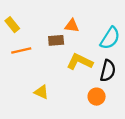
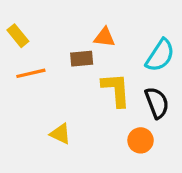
yellow L-shape: (80, 62) -> (116, 90), turned 60
black semicircle: (108, 71) -> (157, 103), turned -35

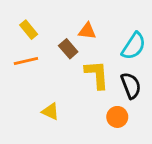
yellow rectangle: (18, 36) -> (29, 30), moved
brown rectangle: (82, 59) -> (68, 49), turned 54

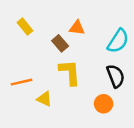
orange line: (26, 61) -> (21, 82), moved
yellow L-shape: (97, 75) -> (70, 72), moved

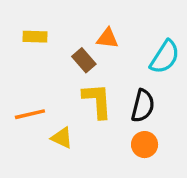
yellow rectangle: (25, 27) -> (35, 37), turned -49
black semicircle: (116, 76) -> (143, 106), moved, turned 35

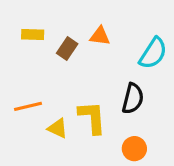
brown rectangle: (84, 60) -> (67, 48), moved, turned 75
yellow L-shape: (97, 101) -> (92, 117), moved
orange circle: (145, 145) -> (134, 149), moved

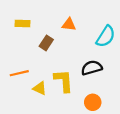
brown rectangle: (67, 48) -> (46, 43), moved
black semicircle: (133, 99) -> (92, 68), turned -120

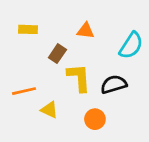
yellow L-shape: (64, 81) -> (79, 78), moved
orange circle: (93, 102) -> (95, 119), moved

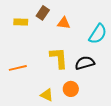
brown rectangle: (57, 54) -> (43, 13), moved
yellow triangle: (49, 110) -> (47, 95), moved

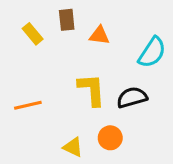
brown rectangle: (43, 13) -> (67, 20), turned -40
yellow rectangle: (21, 22) -> (33, 34), turned 48

